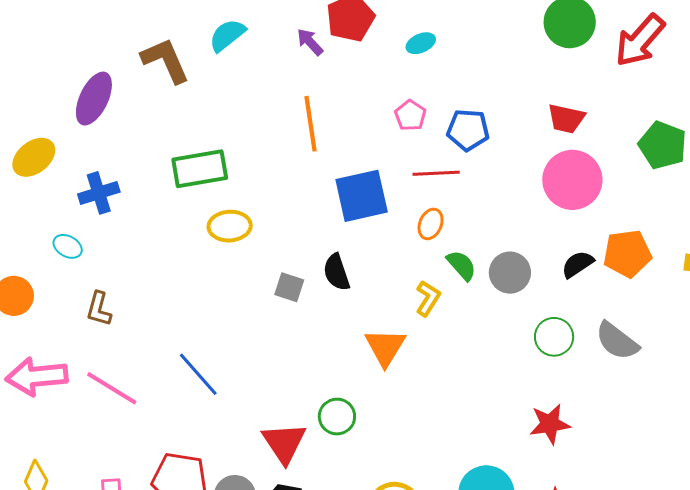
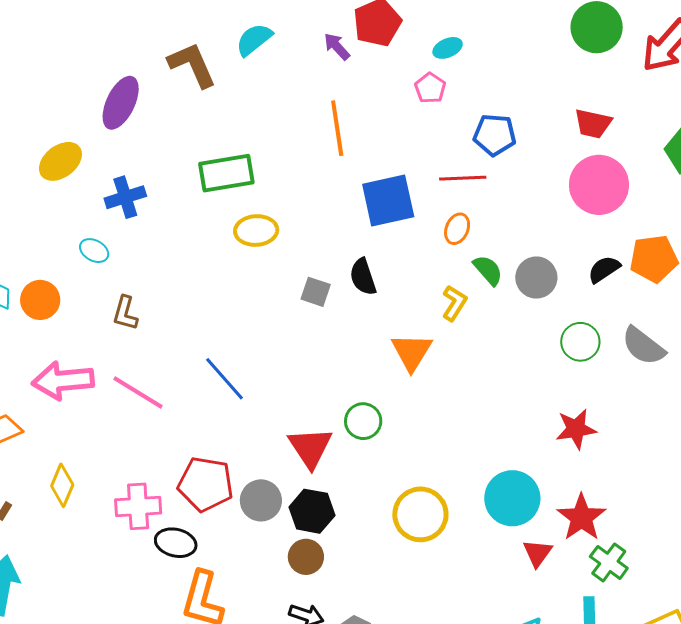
pink pentagon: (410, 115) -> (430, 88), moved

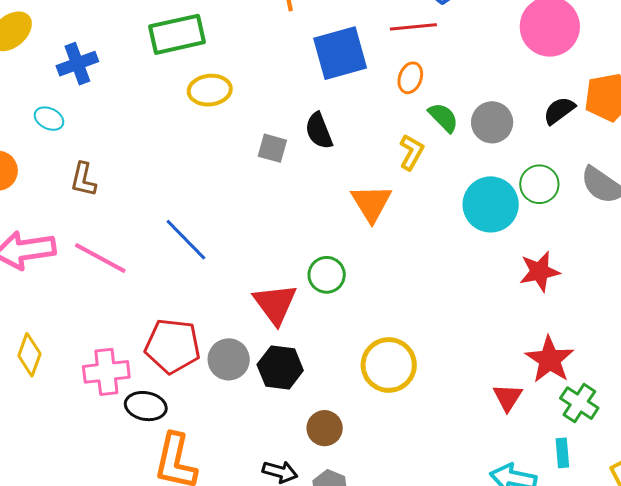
cyan circle: (512, 498) -> (491, 204), moved
brown circle: (306, 557) -> (325, 428), moved

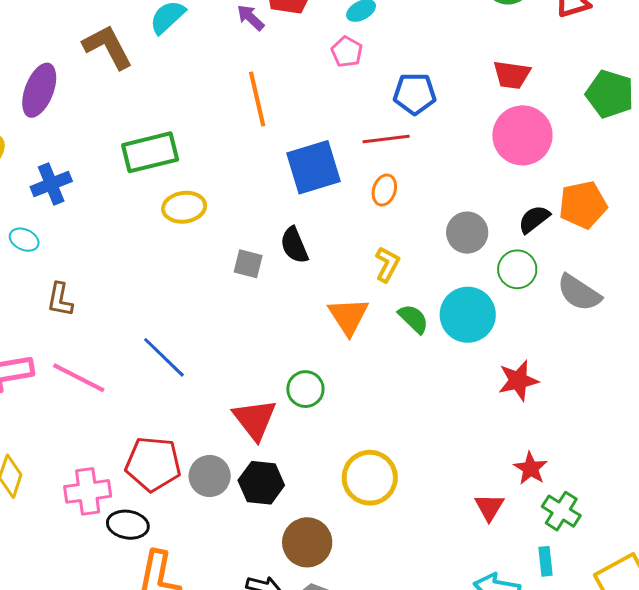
green semicircle: (443, 118) -> (413, 319), moved
green circle: (539, 184) -> (517, 269), moved
red star: (550, 360) -> (531, 468), size x0.7
brown circle: (325, 428) -> (307, 542), size x1.4

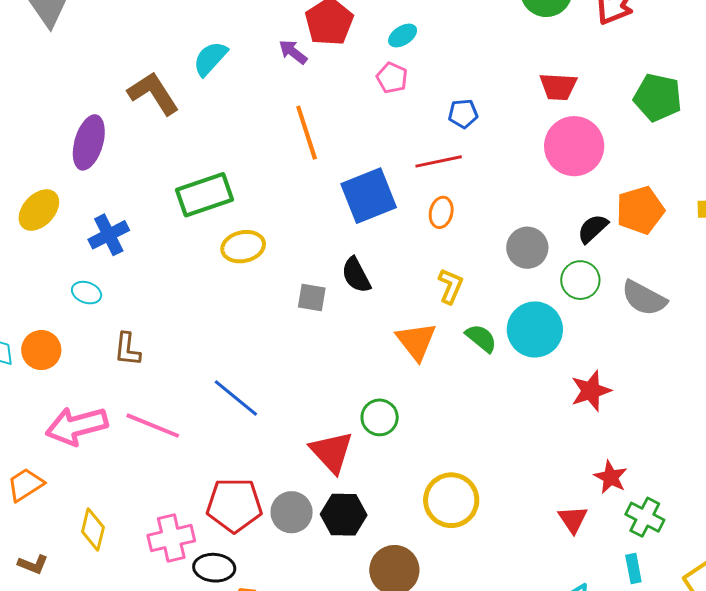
blue pentagon: (415, 94) -> (463, 114), size x0.7

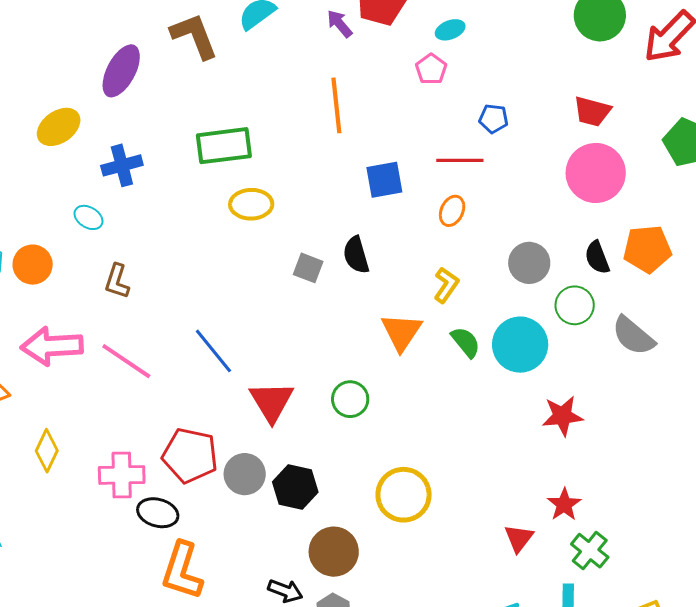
blue square: (369, 196) -> (384, 180), size x0.7
black semicircle: (593, 229) -> (597, 257), turned -80
red triangle: (332, 452) -> (272, 402), moved

